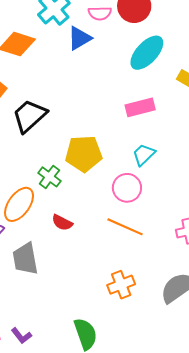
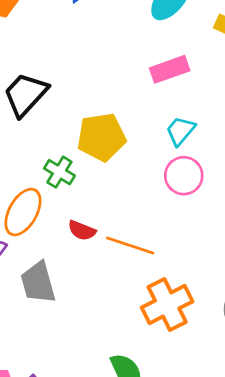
pink circle: (127, 188) -> (184, 176), moved
orange line: (125, 227) -> (130, 245), moved
orange cross: (121, 285) -> (167, 305), size x1.4

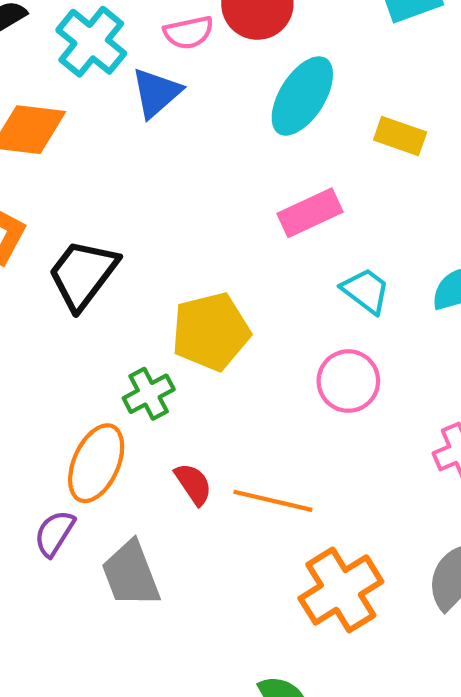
cyan trapezoid: (180, 131) -> (366, 291), moved, turned 92
green cross: (59, 172) -> (149, 394), turned 36
red semicircle: (82, 230) -> (193, 484), turned -140

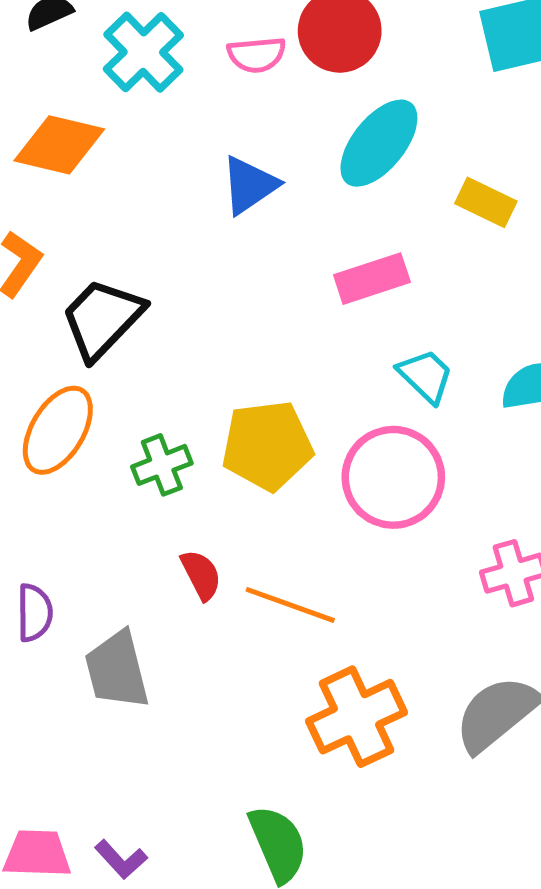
blue triangle: (156, 93) -> (249, 185), moved
yellow pentagon: (211, 332) -> (267, 446), moved
pink circle: (348, 381) -> (393, 477), size x1.4
orange ellipse: (96, 463) -> (58, 430), moved
purple semicircle: (54, 533) -> (35, 613), turned 141

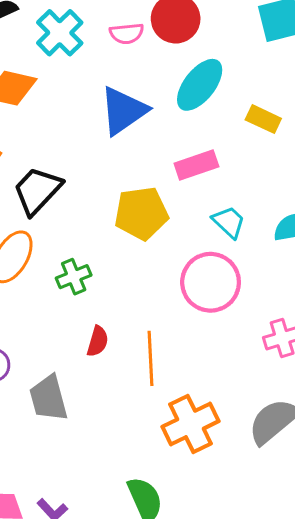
blue triangle: (249, 185) -> (123, 111), size x1.4
yellow pentagon: (267, 446) -> (141, 213), moved
red semicircle: (201, 575) -> (98, 341), turned 44
orange line: (290, 605) -> (151, 358), turned 68

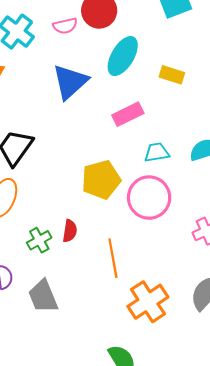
yellow pentagon: (141, 213) -> (101, 180), moved
cyan trapezoid: (229, 222) -> (157, 152), turned -45
green cross: (74, 277) -> (39, 240), moved
red semicircle: (98, 341) -> (70, 231), moved

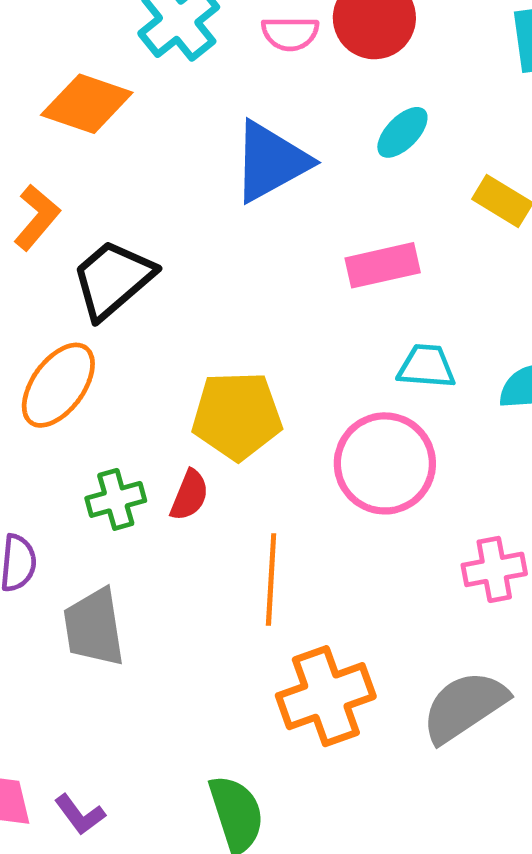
cyan ellipse: (123, 56) -> (402, 132), size x0.6
yellow pentagon: (101, 180) -> (237, 416), moved

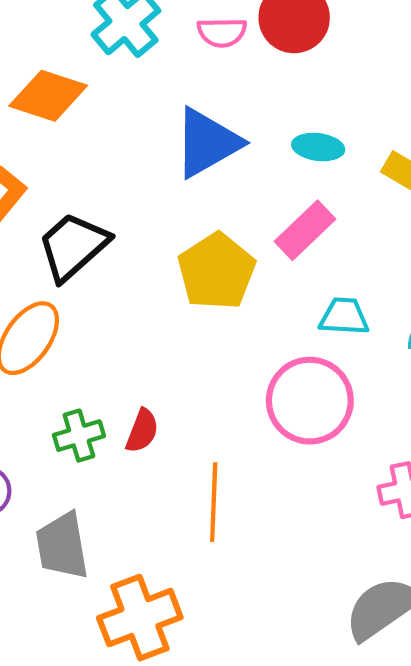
cyan ellipse: (402, 132) -> (318, 147), moved, turned 54
pink rectangle: (383, 265) -> (305, 230), turned -30
yellow pentagon: (237, 416) -> (217, 271), moved, turned -30
orange cross: (326, 696) -> (140, 618), moved

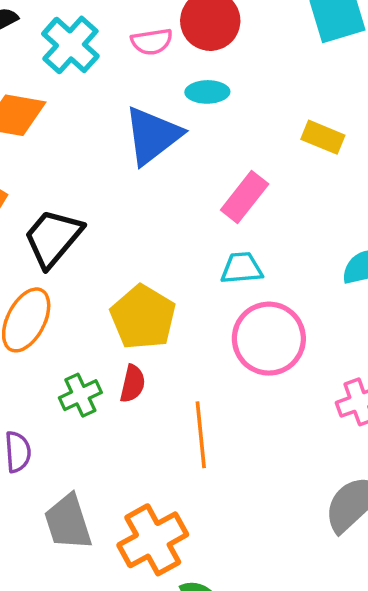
cyan ellipse: (318, 147) -> (207, 92), moved
yellow pentagon: (217, 271) -> (143, 317), moved
cyan trapezoid: (344, 316) -> (242, 268), moved
gray trapezoid: (62, 546) -> (68, 522), moved

